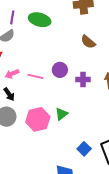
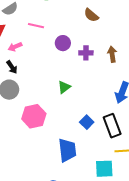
pink line: (35, 76) -> (36, 26), moved
pink hexagon: (38, 119) -> (34, 116), moved

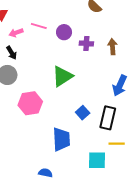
pink line: (36, 26) -> (39, 26), moved
green triangle: (64, 87) -> (62, 76), size x1.6
black rectangle: (112, 126) -> (108, 118), turned 30

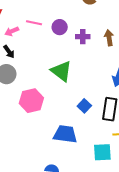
green triangle: (62, 76) -> (61, 71), turned -45
blue trapezoid: (61, 139) -> (65, 134), turned -75

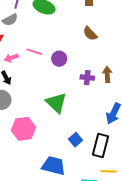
purple cross: (83, 37) -> (87, 78), moved

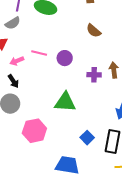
green triangle: (56, 103) -> (65, 102), turned -35

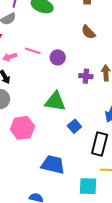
blue square: (87, 138) -> (74, 126), moved

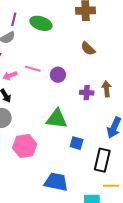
blue square: (74, 126) -> (77, 143), turned -32

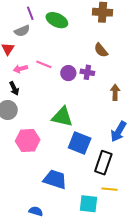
purple line: (14, 19) -> (30, 13), turned -40
purple cross: (87, 93) -> (87, 72), moved
blue square: (77, 143) -> (80, 143), size x1.6

